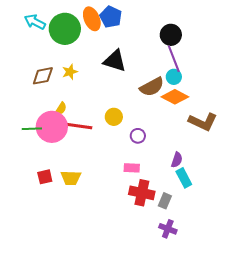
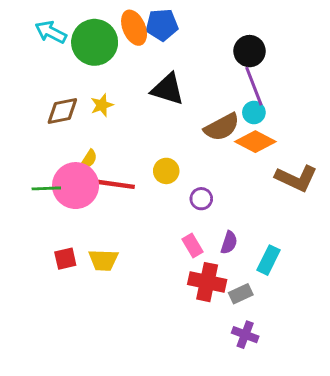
blue pentagon: (111, 17) -> (162, 25), turned -30
purple semicircle: (177, 160) -> (229, 243), moved
pink rectangle: (132, 168) -> (193, 245), turned 56
cyan rectangle: (184, 178) -> (269, 260), turned 54
gray rectangle: (165, 201) -> (241, 294), turned 42

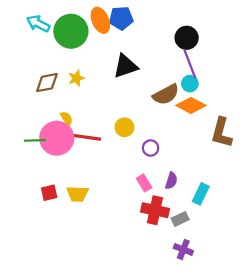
black triangle: (168, 89) -> (125, 66), turned -36
yellow semicircle: (89, 159) -> (67, 119), turned -64
brown L-shape: (296, 178) -> (222, 133), turned 80

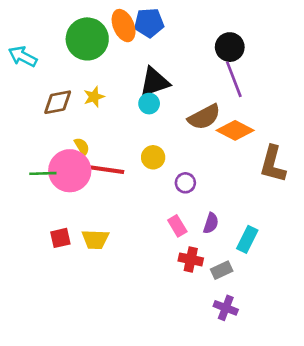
cyan arrow: (38, 24) -> (23, 56), moved
cyan circle: (190, 84) -> (149, 104), moved
red cross: (155, 210) -> (191, 259), size x0.7

